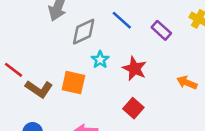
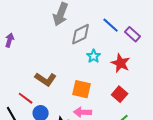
purple rectangle: (161, 30) -> (133, 34), moved
red line: (14, 70) -> (26, 98), moved
orange square: (73, 83) -> (82, 89), moved

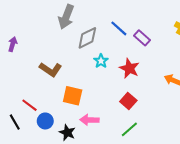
brown L-shape: (46, 79) -> (50, 69), moved
orange square: (82, 89) -> (73, 96), moved

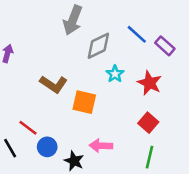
orange square: (73, 96) -> (84, 102), moved
green line: (129, 129) -> (150, 157), turned -36

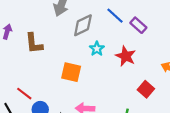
brown L-shape: (54, 84) -> (34, 43), moved, turned 50
red square: (148, 123) -> (146, 89), moved

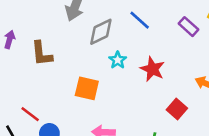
purple rectangle: (138, 25) -> (188, 27), moved

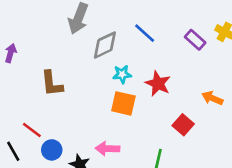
brown L-shape: (42, 54) -> (52, 84), moved
cyan star: (118, 60) -> (122, 74), turned 30
orange square: (87, 88) -> (123, 103), moved

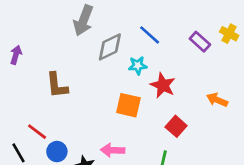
cyan star: (122, 74) -> (138, 65), moved
red square: (183, 125) -> (176, 126), moved

